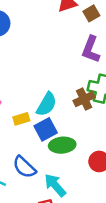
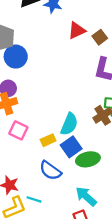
blue semicircle: (24, 167) -> (50, 171), moved

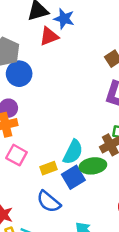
red triangle: (77, 30) -> (49, 36), moved
green ellipse: (88, 159) -> (93, 166), moved

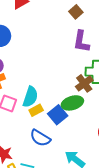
cyan semicircle: (73, 152) -> (30, 97), moved

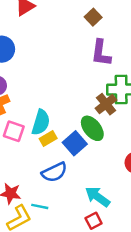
green ellipse: (72, 103) -> (92, 128), turned 70
blue semicircle: (40, 138) -> (54, 172), turned -55

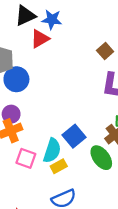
blue square: (75, 143) -> (74, 136), moved

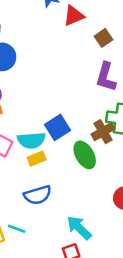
red triangle: (40, 39) -> (74, 16), moved
cyan semicircle: (52, 151) -> (31, 140), turned 60

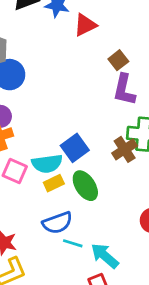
brown square: (103, 38) -> (118, 60), moved
green ellipse: (85, 155) -> (85, 186), moved
cyan line: (17, 229) -> (73, 243), moved

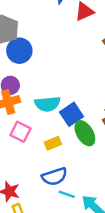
cyan semicircle: (47, 164) -> (48, 104), moved
green ellipse: (85, 186) -> (85, 133), moved

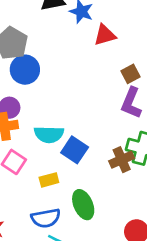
blue square: (72, 114) -> (75, 150), turned -30
green ellipse: (85, 133) -> (83, 205), moved

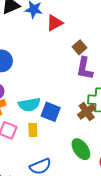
yellow rectangle: (49, 180) -> (33, 130), moved, turned -64
green ellipse: (83, 205) -> (81, 149), moved

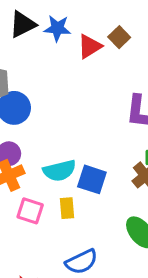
brown square: (80, 47) -> (119, 37), moved

